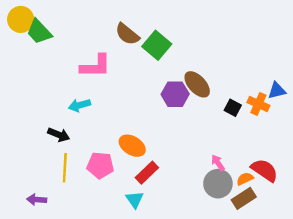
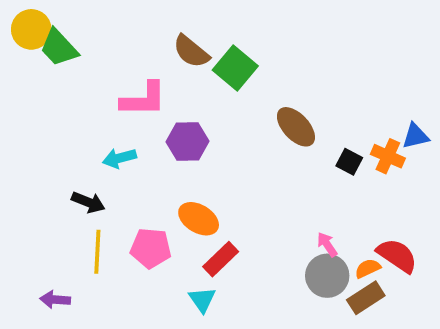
purple hexagon: (175, 94) -> (188, 142), moved

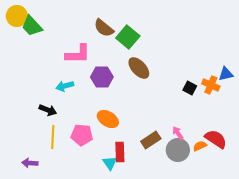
brown ellipse: (296, 127) -> (139, 68), moved
red rectangle: (221, 259) -> (120, 152), moved, turned -48
brown rectangle: (366, 298) -> (151, 140), moved

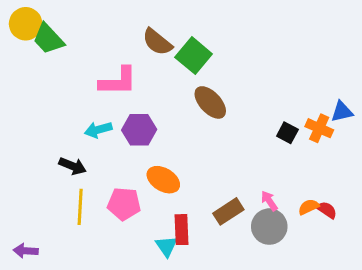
purple hexagon: (102, 77) -> (139, 130), moved
red semicircle: (216, 139) -> (327, 210), size x0.6
orange semicircle: (200, 146) -> (309, 207), moved
purple arrow: (30, 163) -> (26, 251), moved

